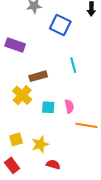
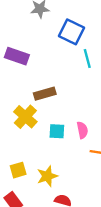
cyan line: (73, 65) -> (87, 59), moved

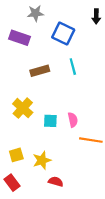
purple rectangle: (17, 56) -> (20, 38), moved
cyan line: (87, 59) -> (73, 67), moved
brown rectangle: (45, 94) -> (40, 71), moved

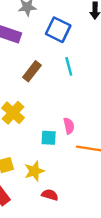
brown rectangle: (40, 71) -> (32, 71), turned -36
cyan square: (50, 121) -> (49, 138), moved

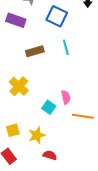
brown rectangle: (32, 71) -> (35, 51), turned 36
cyan square: (49, 138) -> (49, 107), turned 32

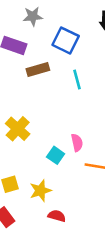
brown rectangle: (35, 51) -> (38, 69), moved

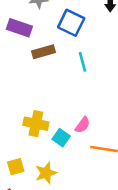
yellow cross: (18, 129) -> (36, 124), moved, turned -30
pink semicircle: (77, 143) -> (83, 125), turned 48

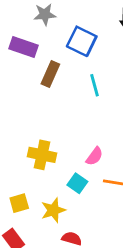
brown rectangle: (43, 52) -> (50, 74), turned -50
cyan square: (61, 138) -> (77, 183), moved

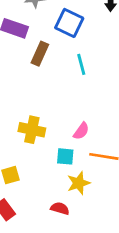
cyan square: (77, 183) -> (65, 156), turned -30
yellow star: (53, 210) -> (79, 183), moved

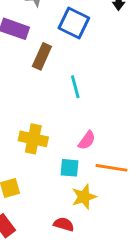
cyan line: (81, 64) -> (75, 87), moved

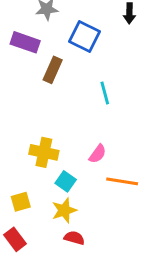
cyan line: (75, 87) -> (105, 93), moved
cyan square: (69, 168) -> (66, 181), moved, turned 30
yellow star: (84, 197) -> (64, 210), moved

